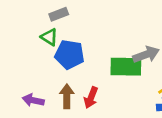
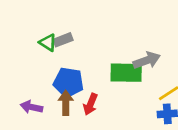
gray rectangle: (59, 14) -> (63, 40), moved
blue pentagon: (69, 55) -> (68, 82), moved

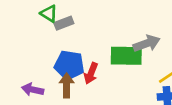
green triangle: (48, 43) -> (49, 14), moved
red arrow: (90, 104) -> (91, 73), moved

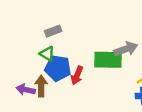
green triangle: (49, 14) -> (47, 54), moved
brown arrow: (67, 86) -> (41, 86), moved

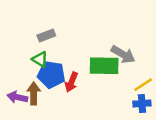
gray arrow: (126, 49) -> (123, 54), turned 50

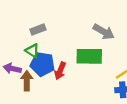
gray arrow: (123, 54) -> (104, 32), moved
purple arrow: (17, 97) -> (12, 69), moved

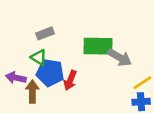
gray arrow: (104, 32) -> (120, 57), moved
green rectangle: (89, 56) -> (98, 46), moved

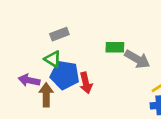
green rectangle: (98, 46) -> (115, 47), size x0.6
red arrow: (70, 80) -> (86, 83), turned -36

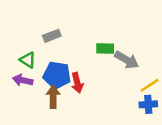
green triangle: (53, 59) -> (28, 60), moved
brown arrow: (46, 95) -> (53, 97), moved

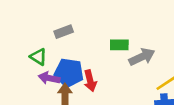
gray arrow: (127, 60) -> (142, 57), turned -55
purple arrow: (23, 80) -> (49, 78), moved

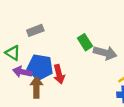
green rectangle: (119, 45) -> (85, 42), turned 56
gray arrow: (142, 57) -> (105, 53), turned 40

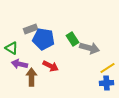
blue pentagon: (40, 67) -> (44, 39), moved
red arrow: (59, 74) -> (50, 66), turned -49

